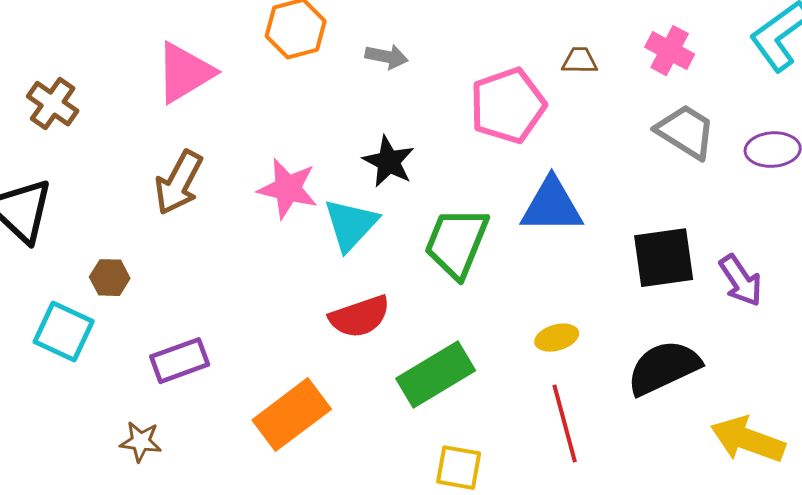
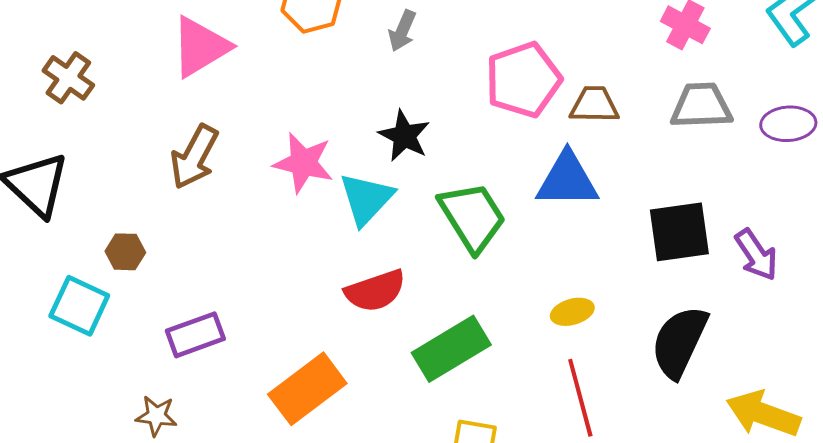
gray arrow: (387, 57) -> (402, 31), turned 102
brown trapezoid: (580, 61) -> (594, 105), moved, size x1.4
gray trapezoid: (686, 132) -> (701, 106), turned -34
green trapezoid: (457, 243) -> (472, 217), turned 126
black semicircle: (664, 368) -> (679, 342), turned -40

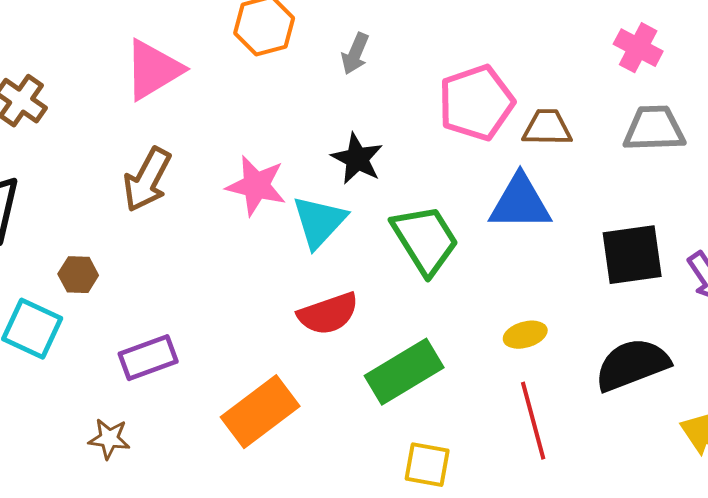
black semicircle: (679, 342) -> (632, 365), turned 44

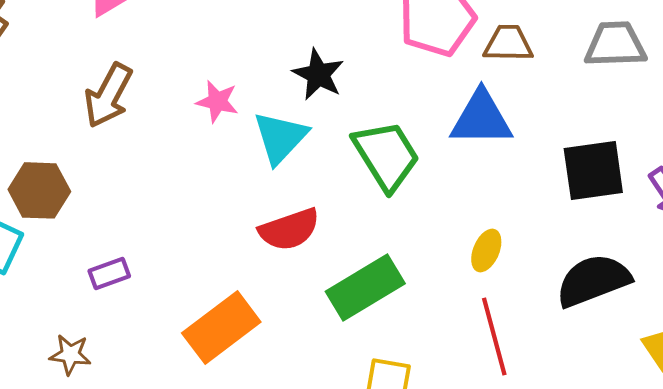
pink star: (256, 186) -> (217, 101), size x0.7
brown hexagon: (78, 275) -> (39, 190), size x1.5
yellow ellipse: (525, 335) -> (486, 250), turned -51
purple rectangle: (148, 358) -> (109, 273), size x0.7

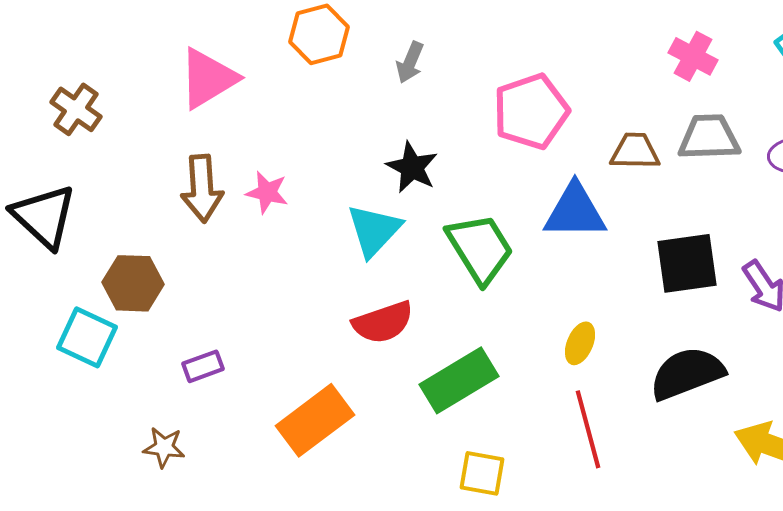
brown trapezoid: (508, 43) -> (635, 151), moved
brown arrow: (108, 95) -> (202, 188), turned -32
pink star: (217, 101) -> (267, 192), moved

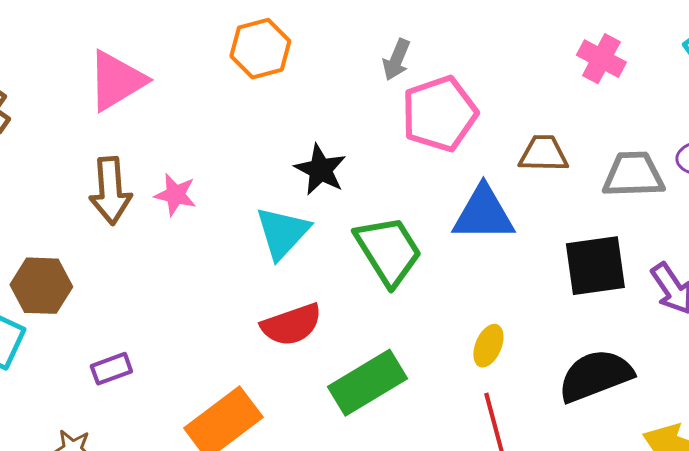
orange hexagon: (319, 34) -> (260, 49), moved
gray arrow: (410, 62) -> (396, 60), moved
gray trapezoid: (709, 137) -> (633, 175), moved

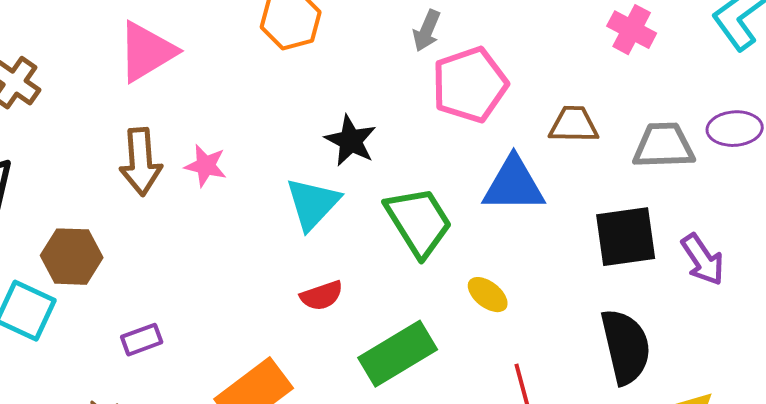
red semicircle: (291, 325) -> (322, 296), size x0.7
yellow ellipse: (488, 346) -> (488, 295), moved, turned -75
black semicircle: (595, 376) -> (626, 347), turned 98

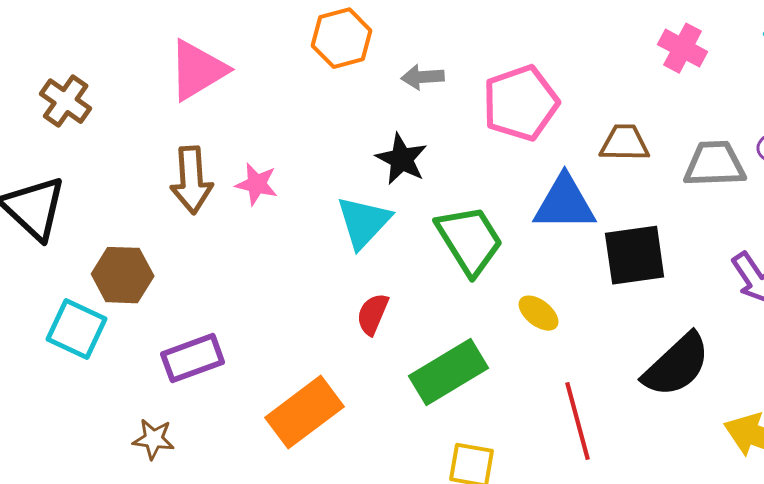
gray arrow: (427, 31) -> (423, 77), moved, turned 63
black square: (626, 237) -> (635, 255), moved
red semicircle: (322, 296) -> (373, 314), turned 132
purple rectangle: (142, 340) -> (193, 358), size x1.5
black semicircle: (626, 347) -> (677, 365), turned 60

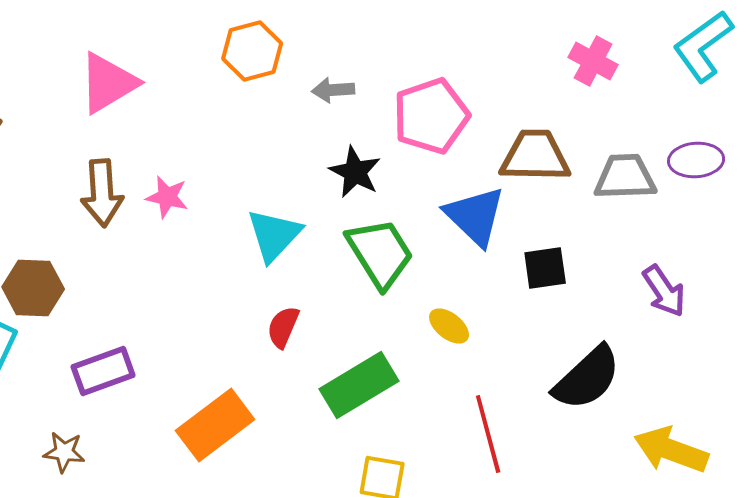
brown trapezoid: (625, 143) -> (535, 156), size x1.4
black star: (402, 159) -> (355, 172), moved
blue triangle: (565, 203) -> (475, 216), turned 44
black square: (635, 255) -> (545, 268), size x0.7

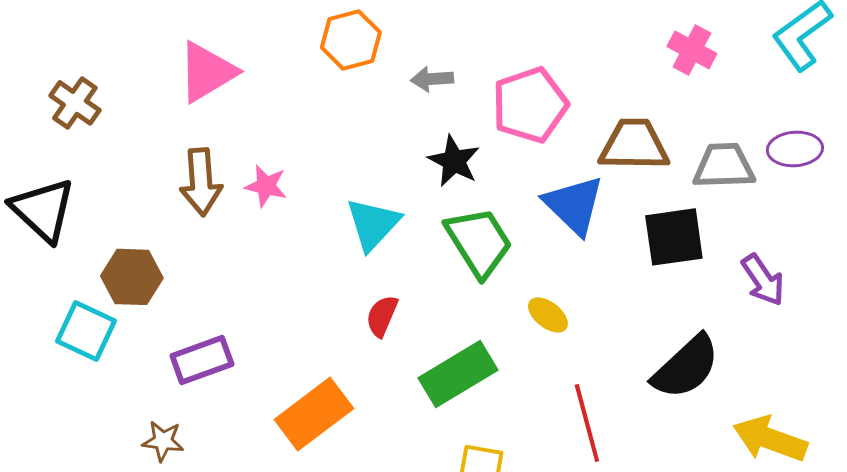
black square: (545, 268) -> (674, 237), moved, size x1.4

